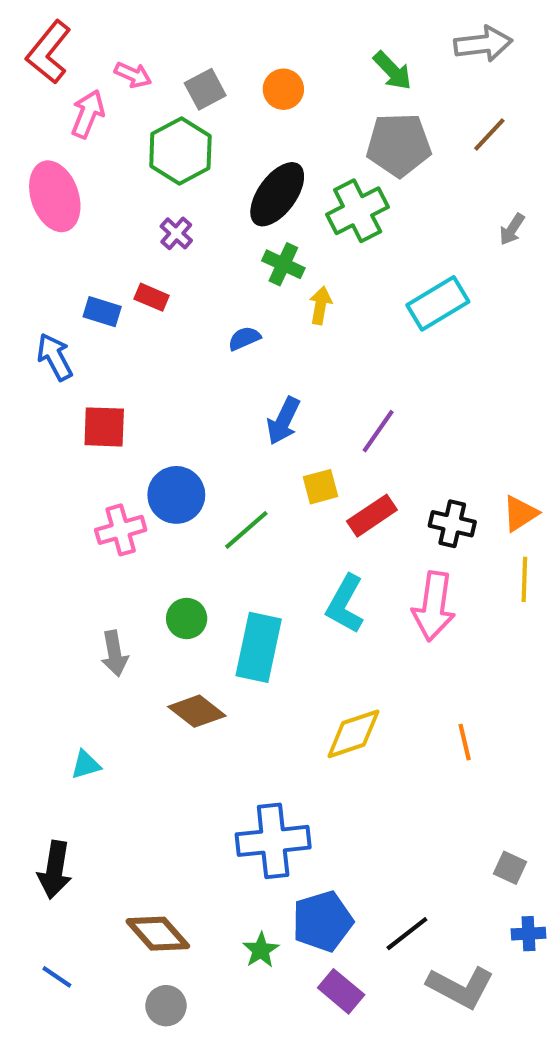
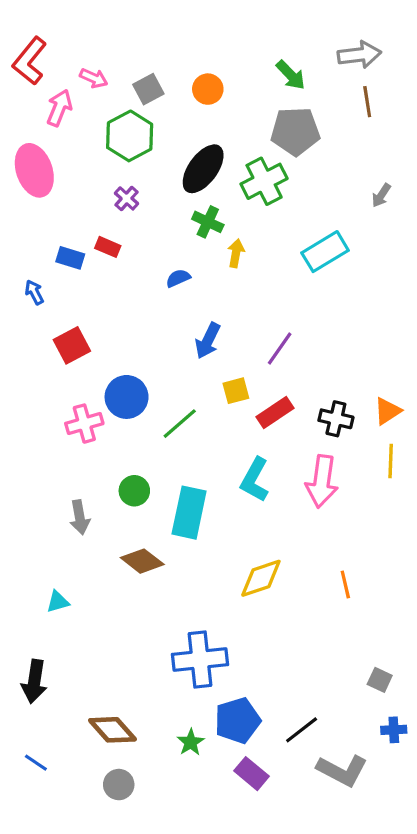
brown line: (489, 135) -> (367, 102), moved, turned -52
blue arrow: (55, 357) -> (34, 292), size x0.7
red square: (104, 427) -> (72, 345), turned -30

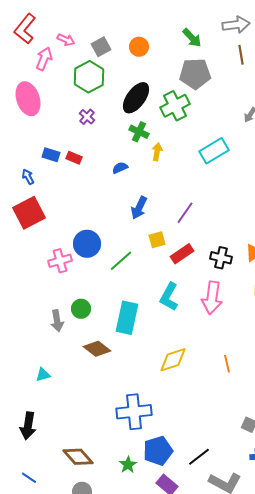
red rectangle: (108, 247) -> (74, 158), moved
red square: (72, 345) -> (29, 213), moved, size x1.4
green circle: (134, 491) -> (81, 309), moved

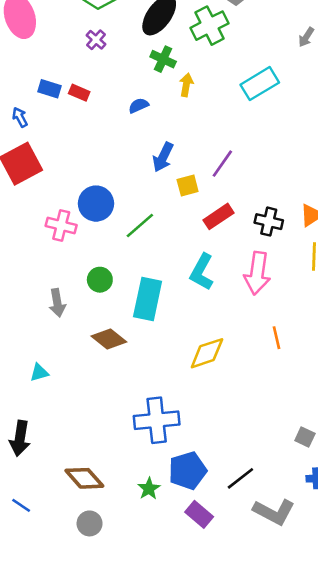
yellow square: (157, 240) -> (188, 185), moved
pink cross: (60, 261) -> (61, 225), turned 30
green circle: (81, 309) -> (100, 280), moved
orange line: (227, 364) -> (277, 338), moved

